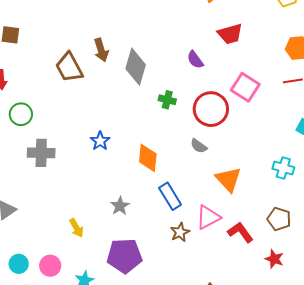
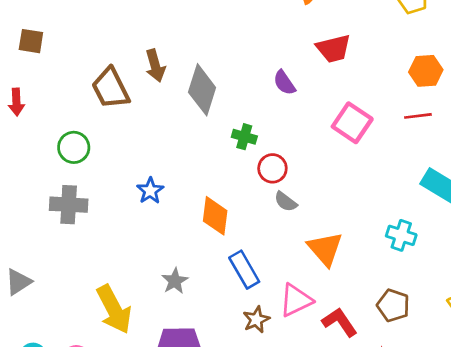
red circle: (211, 109) -> (272, 168), moved, size x0.6
green circle: (21, 114) -> (74, 147), moved
yellow arrow: (76, 228) -> (114, 309), size x1.8

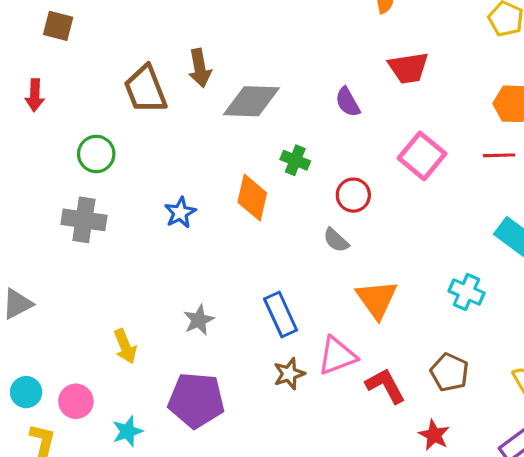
gray diamond: (202, 90) -> (251, 101), turned 69
red circle: (272, 168) -> (353, 195), moved
orange diamond: (215, 216) -> (252, 198), moved
yellow arrow: (114, 309) -> (125, 346), size x0.6

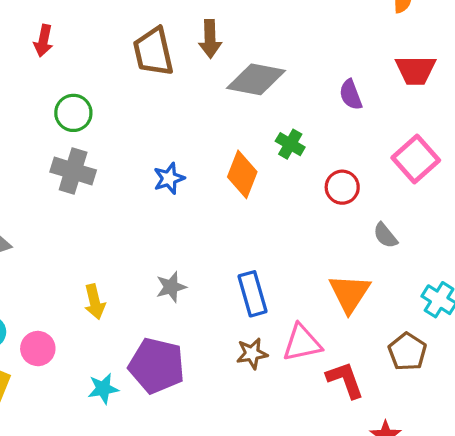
green circle: (96, 154) -> (73, 113), moved
gray semicircle: (336, 240) -> (385, 235), moved
brown pentagon: (450, 372) -> (407, 352), moved
cyan star: (128, 431) -> (103, 389), moved

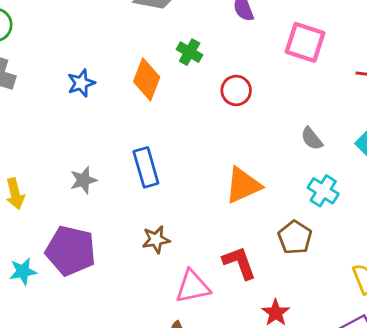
pink square: (416, 159) -> (305, 42), moved, turned -30
gray semicircle: (385, 235) -> (312, 139), moved
orange triangle: (350, 293) -> (243, 185), turned 33
blue rectangle: (253, 294) -> (146, 167), moved
pink triangle: (302, 343) -> (193, 287), moved

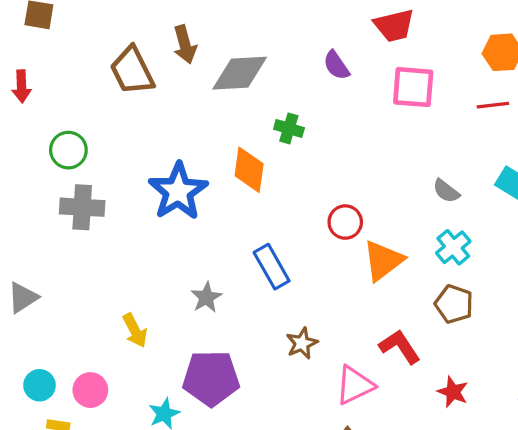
blue star: (81, 83) -> (178, 191), size x1.8
red circle: (236, 90) -> (345, 222), moved
cyan cross: (323, 191) -> (453, 247), moved, turned 32

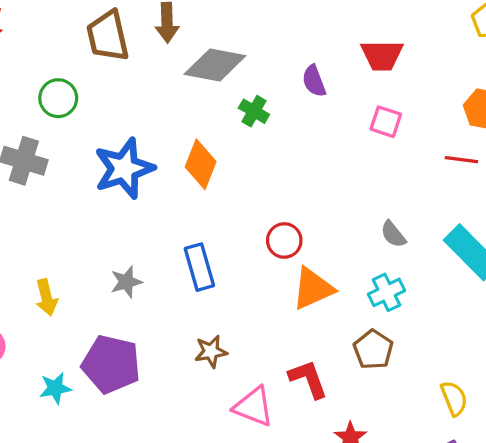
pink square: (413, 87) -> (386, 122), size x0.7
green cross: (289, 128) -> (254, 111), moved
green circle: (68, 150) -> (58, 98), moved
pink triangle: (355, 385) -> (254, 407), turned 33

